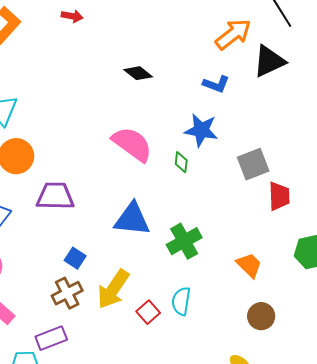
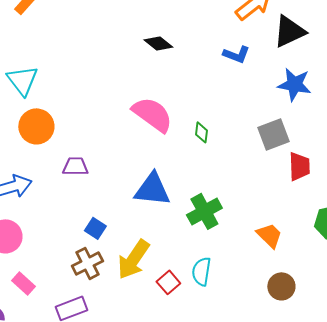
blue star: (201, 130) -> (294, 84), moved
purple trapezoid: (55, 196) -> (75, 166), size x0.7

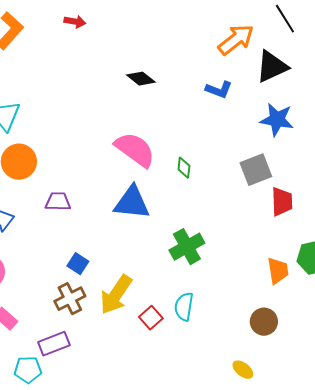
blue triangle: (152, 189) -> (132, 203), moved
orange trapezoid: (269, 235) -> (278, 271), moved, turned 36

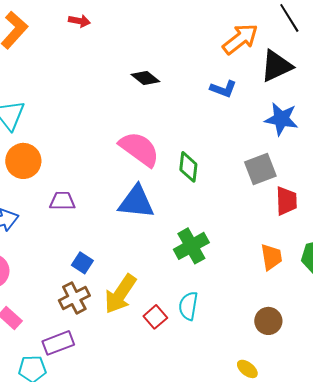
green diamond: (184, 168) -> (188, 167), size x1.4
orange trapezoid: (278, 271) -> (271, 257), moved

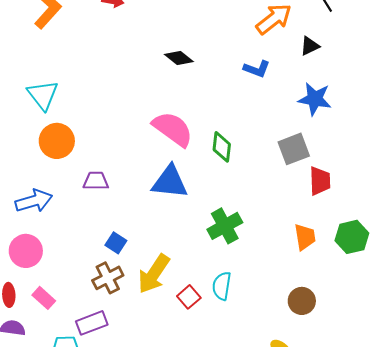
black triangle: (276, 66) -> (310, 46), size x0.6

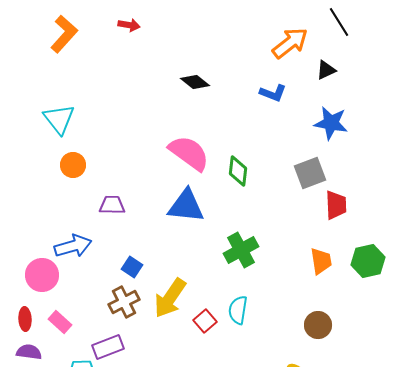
orange circle: (57, 141) -> (73, 165), size x0.7
blue arrow: (34, 201) -> (73, 246), moved

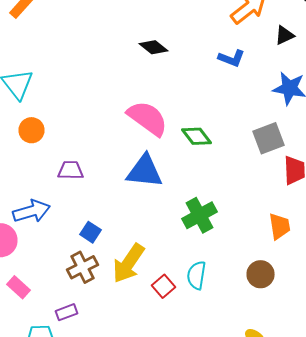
green diamond: (238, 171) -> (196, 136), turned -44
brown circle: (318, 325) -> (260, 274), moved
purple rectangle: (108, 347) -> (66, 312), size x0.7

